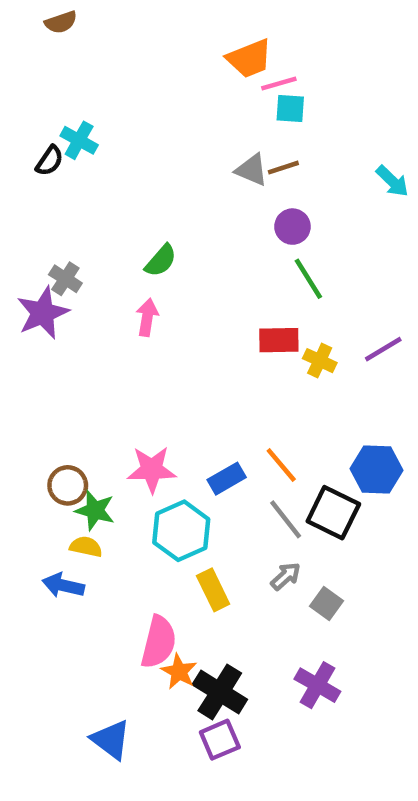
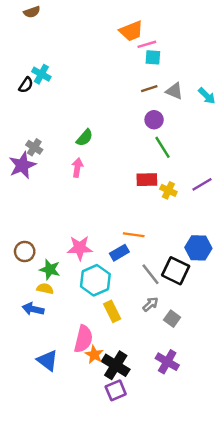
gray triangle: (252, 170) -> (174, 91), moved
orange line: (281, 465) -> (134, 235), moved, turned -42
brown circle: (68, 485) -> (25, 251), moved
blue triangle: (111, 740) -> (47, 361), moved

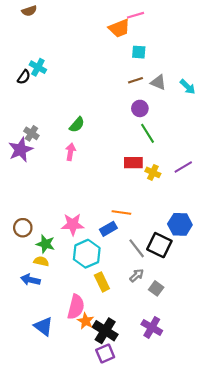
pink line: (147, 44) -> (136, 15), moved

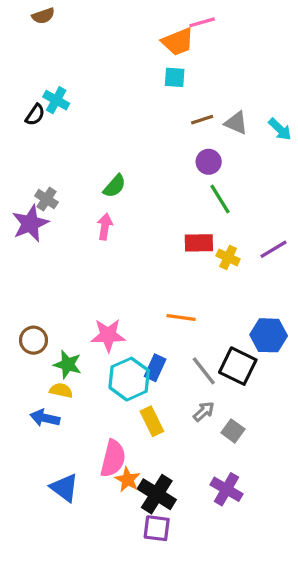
cyan square: (139, 52) -> (175, 77), moved
blue rectangle: (108, 229) -> (155, 368), moved, turned -35
purple square: (105, 353) -> (157, 528), turned 30

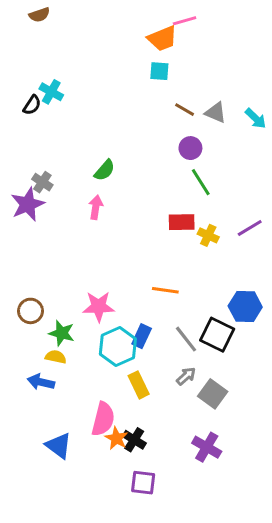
brown line: (202, 120) -> (185, 110), turned 48
gray square: (233, 431) -> (213, 394), size x1.4
black cross: (157, 494) -> (134, 440), moved, size x0.7

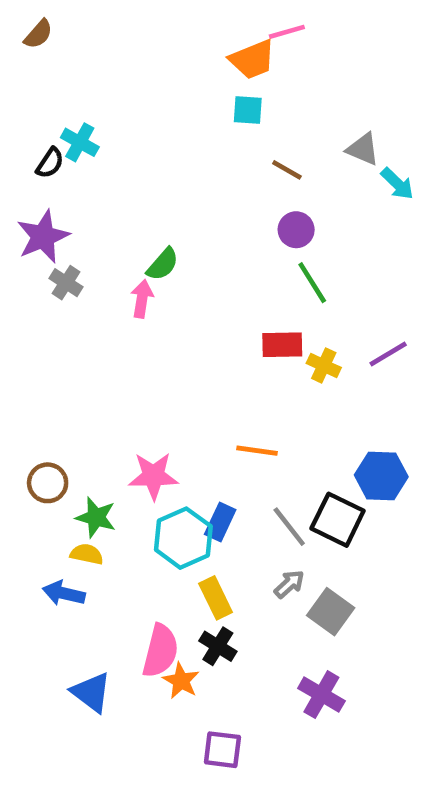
brown semicircle: (39, 15) -> (38, 34), moved, turned -30
gray triangle: (216, 113) -> (363, 149), moved
purple star: (28, 204) -> (43, 237), moved
pink arrow: (96, 207) -> (142, 299), moved
black cross: (134, 440) -> (218, 646), moved

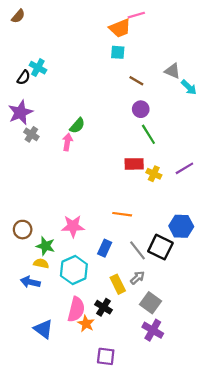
cyan hexagon: (183, 538) -> (74, 270), moved
yellow rectangle: (216, 598) -> (118, 284), moved
gray square: (331, 612) -> (151, 303), moved

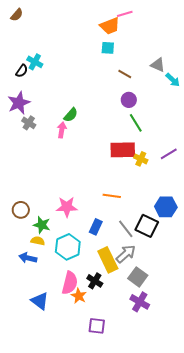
red rectangle: (134, 164) -> (123, 150), size x1.4
gray arrow: (137, 278) -> (126, 254), size x1.5
yellow rectangle: (118, 284) -> (108, 260), size x1.4

